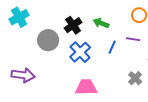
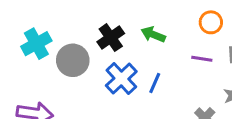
cyan cross: (19, 17) -> (36, 44), moved
blue line: (112, 47) -> (155, 83), moved

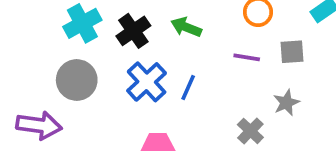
cyan cross: (36, 44) -> (82, 23), moved
gray circle: (73, 60) -> (77, 80), moved

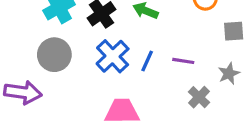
purple line: (247, 57) -> (183, 61), moved

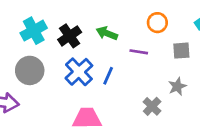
purple line: (183, 61) -> (139, 52), moved

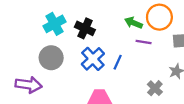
orange circle: (157, 23) -> (159, 17), size x1.5
green arrow: (107, 33) -> (133, 23), moved
black cross: (70, 36) -> (85, 28), turned -30

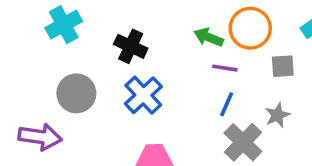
cyan cross: (55, 24) -> (64, 25), moved
blue line: (118, 62) -> (227, 104), moved
gray cross: (155, 88) -> (243, 142), size x1.5

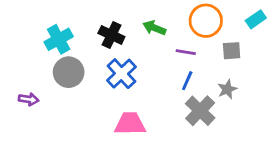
cyan cross: (64, 25) -> (59, 39), moved
green arrow: (209, 37) -> (154, 28), moved
purple arrow: (40, 137) -> (29, 99), moved, size x0.6

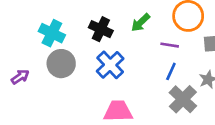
green arrow: (154, 28) -> (141, 23), turned -66
cyan cross: (59, 39) -> (52, 33), turned -35
purple arrow: (29, 99) -> (20, 77), moved, turned -42

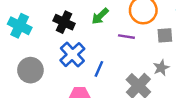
gray circle: (61, 64) -> (30, 70), moved
blue line: (171, 71) -> (99, 69), moved

